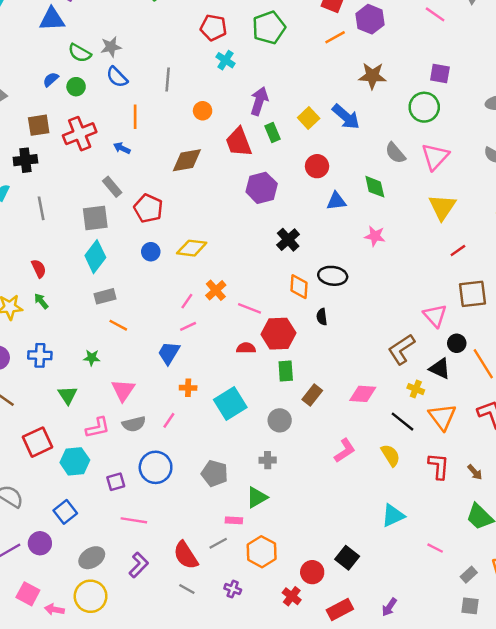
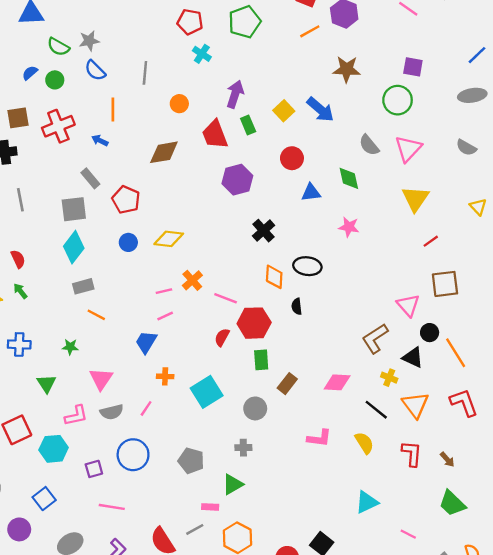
pink line: (187, 301) -> (164, 291), turned 42
red semicircle: (246, 348) -> (222, 337), turned -60
pink L-shape: (345, 450) -> (319, 438), turned 40

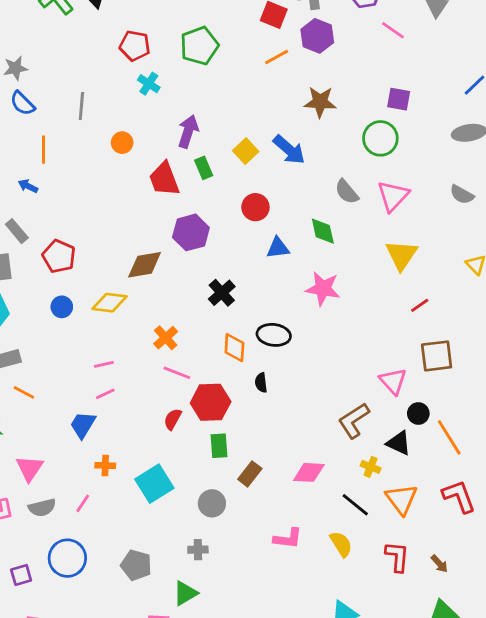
brown diamond: (164, 152) -> (145, 265), moved
pink star: (349, 227) -> (323, 289), size x1.4
orange cross: (192, 280) -> (166, 338), moved

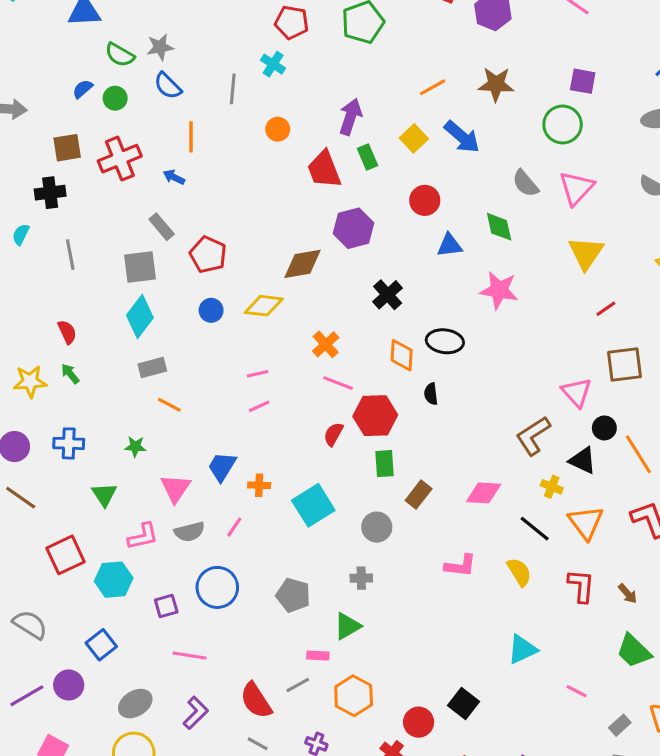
orange line: (277, 57) -> (433, 87), moved
cyan cross: (149, 84) -> (273, 64), moved
blue trapezoid: (83, 425) -> (222, 467), moved

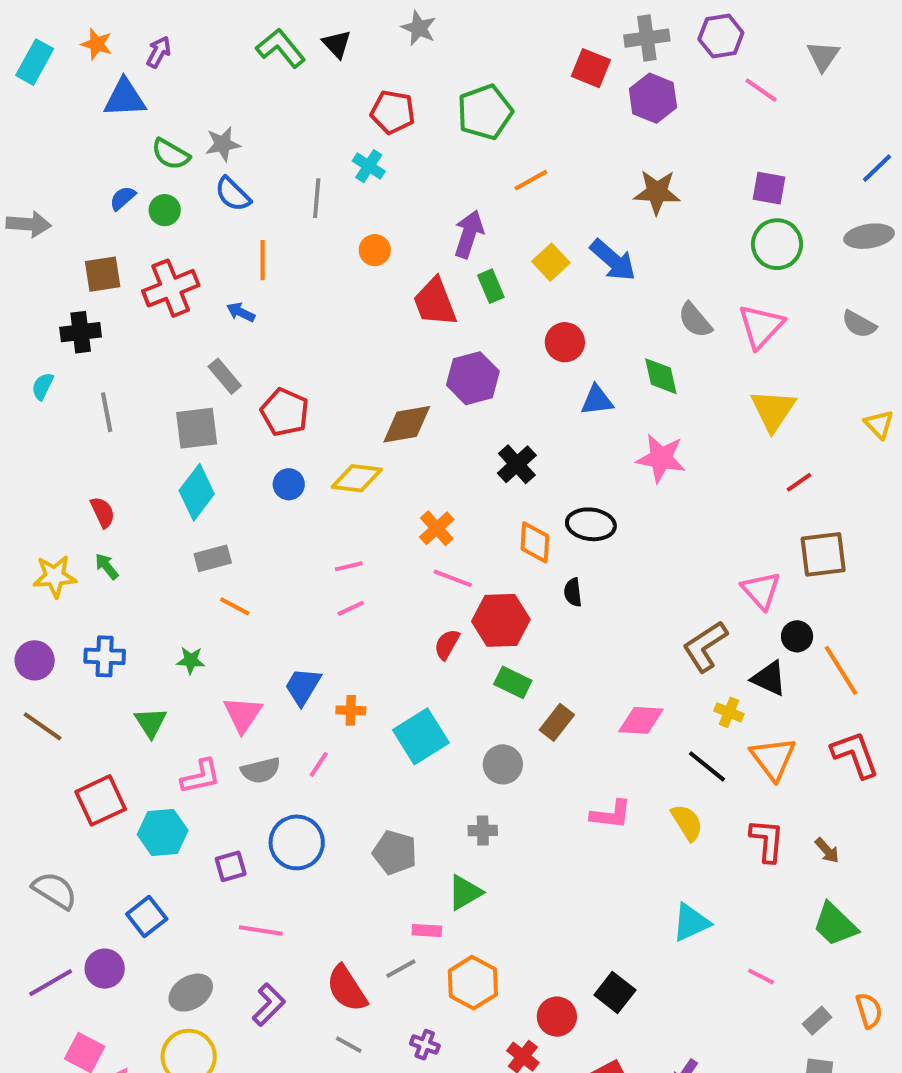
orange line: (433, 87) -> (531, 180), moved
green circle: (563, 125) -> (777, 244), moved
green rectangle: (385, 464) -> (513, 682), turned -60

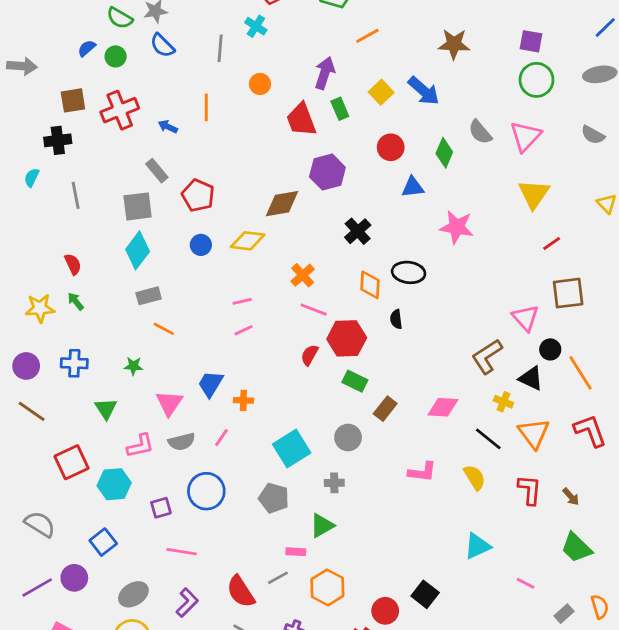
orange line: (263, 260) -> (206, 107), moved
green diamond: (661, 376) -> (444, 153), moved, turned 36
cyan square: (421, 736) -> (292, 449), moved

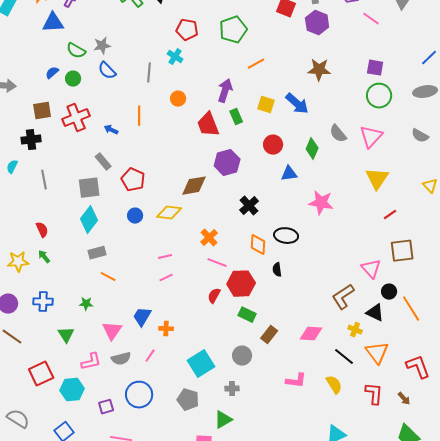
yellow square: (381, 92) -> (266, 105), turned -30
red L-shape: (590, 431) -> (418, 367), moved

